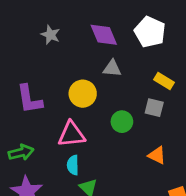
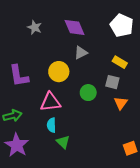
white pentagon: (150, 32) -> (122, 25), moved
gray triangle: (112, 68) -> (81, 53), turned -32
orange triangle: (157, 155) -> (121, 103), moved, turned 40

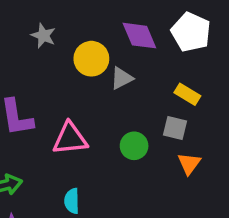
purple diamond: (75, 27) -> (139, 36), moved
yellow circle: (59, 72) -> (91, 59), moved
pink triangle: (50, 102) -> (70, 139), moved

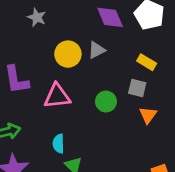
yellow circle: (91, 59) -> (68, 54), moved

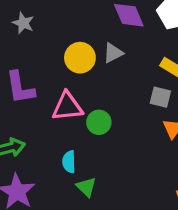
gray star: (37, 17) -> (23, 23), moved
green circle: (106, 102) -> (99, 122), moved

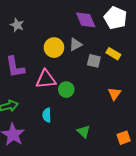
gray square: (160, 97) -> (94, 61), moved
green triangle: (86, 187) -> (84, 131), moved

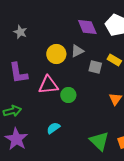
cyan semicircle: (47, 115) -> (53, 128), moved, turned 56
green triangle: (84, 131) -> (99, 141), moved, size x1.5

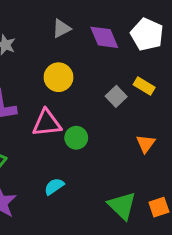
gray triangle: (77, 51) -> (61, 28), moved
gray square: (95, 67) -> (116, 96), turned 32

